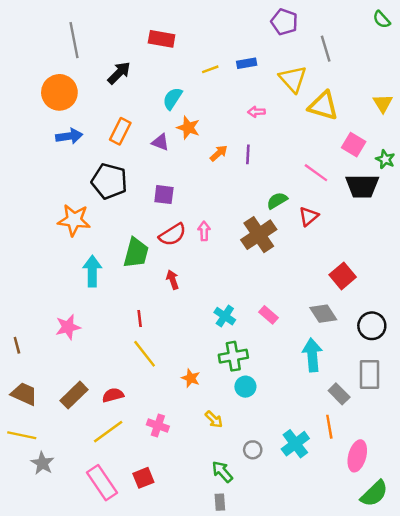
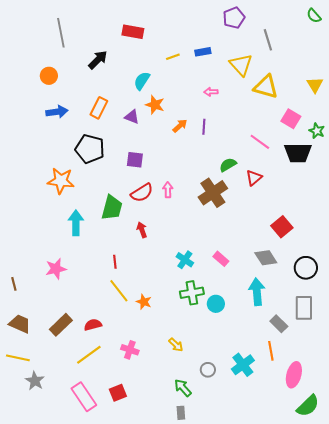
purple pentagon: (284, 22) -> (234, 18), turned 30
orange circle: (59, 92) -> (49, 76), size x0.6
orange star: (191, 378) -> (144, 302), moved
cyan circle: (245, 387) -> (216, 304), moved

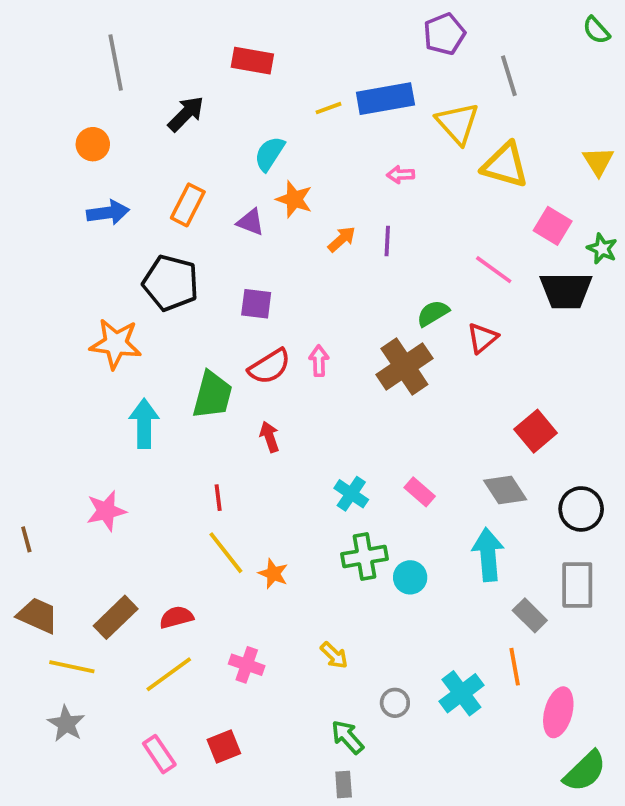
blue rectangle: (203, 52) -> (385, 99), size x1.8
yellow line: (18, 358) -> (72, 667), moved
pink rectangle: (84, 397) -> (159, 754), size x0.7

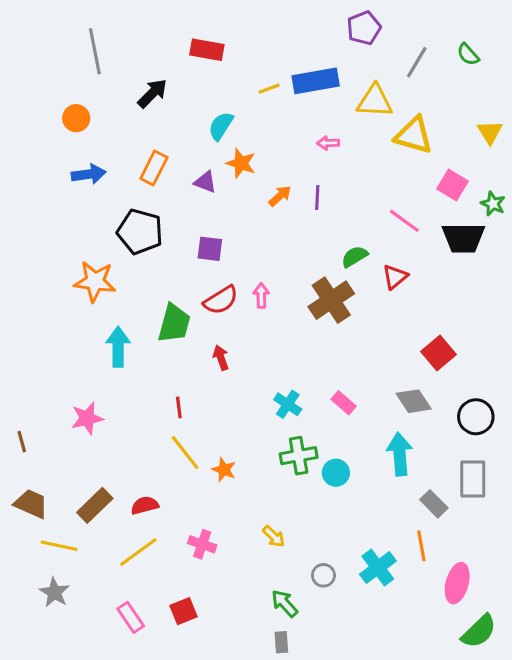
green semicircle: (596, 30) -> (468, 54), moved
gray line: (509, 76) -> (417, 62), turned 48
yellow triangle: (458, 123) -> (375, 101), turned -45

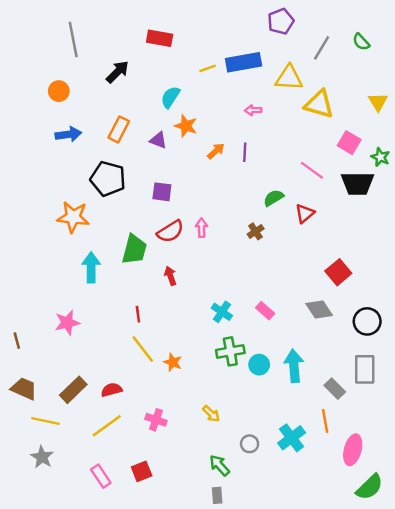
brown cross: (331, 300) -> (256, 231), size x0.5
cyan arrow: (400, 454) -> (294, 366), moved

